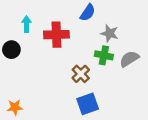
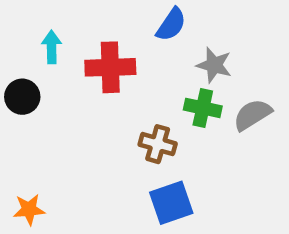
brown cross: (81, 74) -> (158, 144), turned -30

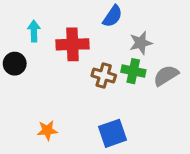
gray star: (214, 65) -> (141, 43), turned -30
brown cross: (158, 144) -> (104, 76), moved
orange star: (29, 209) -> (47, 130), moved

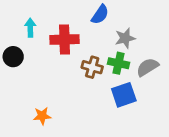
blue square: (113, 133) -> (124, 95), moved

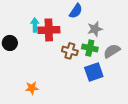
cyan arrow: (30, 28) -> (35, 25), moved

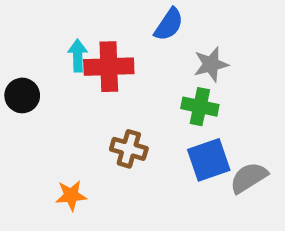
brown cross: (70, 51) -> (129, 149), moved
gray semicircle: (112, 51) -> (249, 178), moved

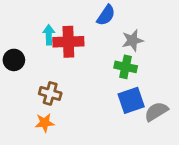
brown cross: (129, 149) -> (50, 93), moved

